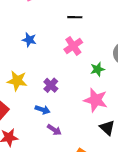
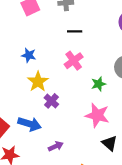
yellow star: (17, 81) -> (38, 82), moved, turned 30
blue arrow: (43, 110) -> (30, 124), moved, size x1.5
purple arrow: (54, 130) -> (56, 146), turned -56

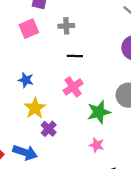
green star: (99, 84) -> (99, 112), size x1.5
pink star: (97, 115) -> (97, 145), size x0.6

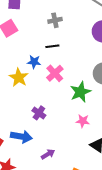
gray cross: (66, 26) -> (55, 20), moved
blue star: (26, 80) -> (34, 62), moved
yellow star: (35, 108) -> (19, 77), moved

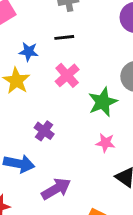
blue star: (34, 62) -> (29, 52), moved
purple arrow: (48, 154) -> (56, 189), size x1.5

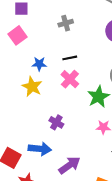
black line: (64, 37) -> (70, 58), moved

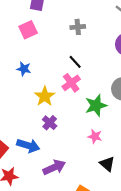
black line: (70, 58) -> (75, 62), turned 48
blue star: (39, 64) -> (24, 69), moved
yellow star: (32, 87) -> (45, 96), moved

